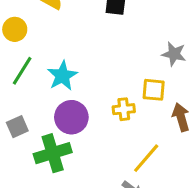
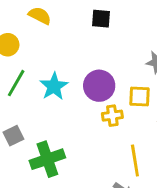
purple circle: (71, 117) -> (99, 86), moved
yellow line: (146, 158) -> (135, 161), turned -48

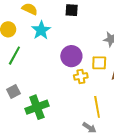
cyan star: (54, 86) -> (41, 30), moved

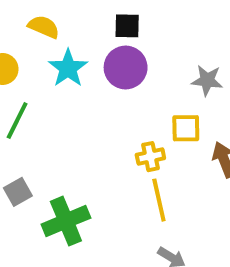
purple circle: (71, 56) -> (126, 67), moved
yellow line: (97, 107) -> (159, 200), moved

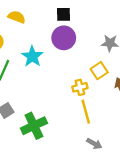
cyan star: (68, 68) -> (32, 56), moved
yellow square: (186, 128) -> (99, 71), turned -30

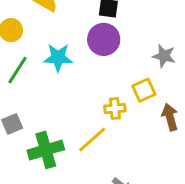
cyan star: (32, 56) -> (58, 58), turned 30
yellow line: (86, 112) -> (92, 139), moved, turned 55

